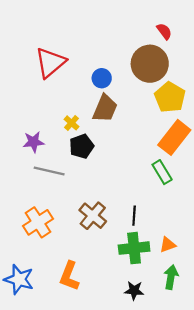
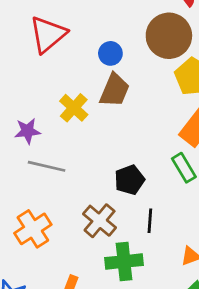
yellow cross: (72, 123) -> (74, 108), size x1.5
black pentagon: (82, 146) -> (129, 180), moved
green cross: (134, 248) -> (124, 262), moved

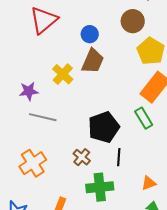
brown circle: (169, 36) -> (133, 21), size x0.7
black pentagon: (129, 180) -> (104, 127), size x1.4
brown cross: (100, 221) -> (82, 157), size x0.7

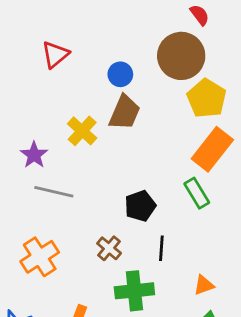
red triangle: (44, 20) -> (55, 54), size x0.7
brown circle: (133, 21) -> (181, 56), size x1.4
purple star: (29, 91) -> (34, 155), turned -30
black pentagon: (104, 127) -> (140, 206), size x0.7

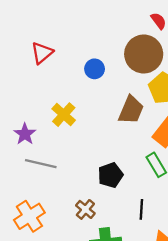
brown trapezoid: (125, 113) -> (131, 110), moved
black line: (161, 248) -> (141, 209), moved

